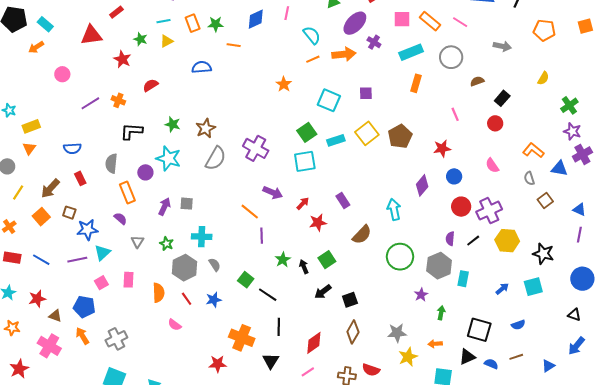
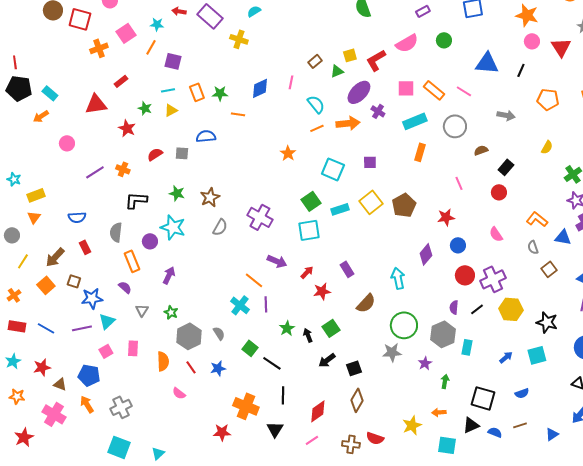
gray semicircle: (216, 158) -> (220, 227), size x0.7
gray square: (187, 204) -> (182, 153), moved
cyan cross: (202, 237) -> (240, 305), moved, turned 36
gray star: (397, 333) -> (392, 352), moved

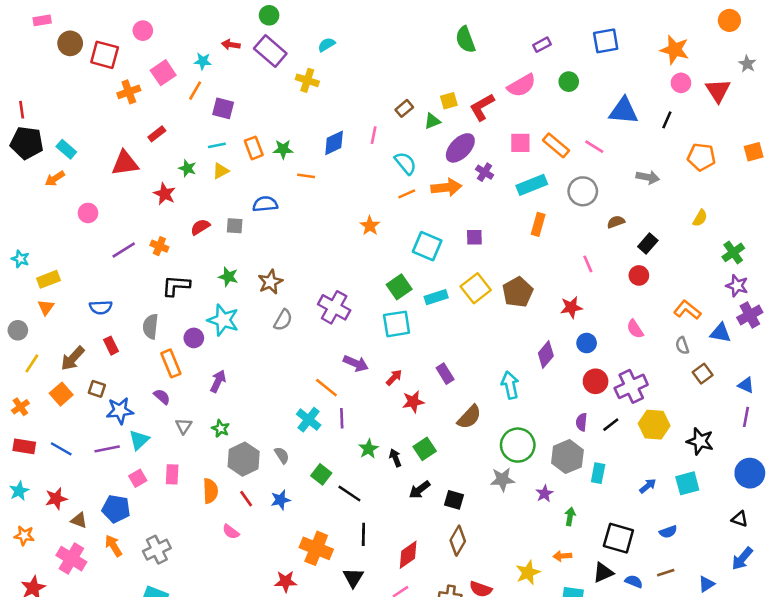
black square: (354, 368) -> (454, 500), turned 35

